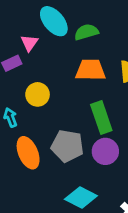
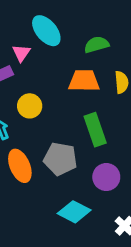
green semicircle: (86, 32) -> (97, 45), moved
purple circle: (105, 151) -> (106, 177), moved

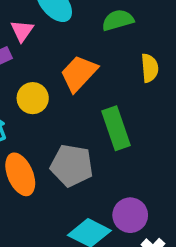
orange trapezoid: (84, 81) -> (79, 73), moved, turned -48
purple circle: (106, 177) -> (130, 215), moved

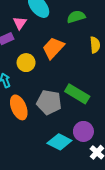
green rectangle: (116, 128) -> (77, 94), moved, turned -40

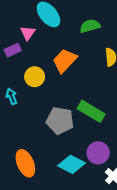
orange ellipse: (19, 107) -> (25, 163), moved

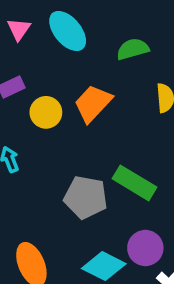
pink triangle: (28, 33) -> (19, 29), moved
yellow circle: (35, 77) -> (46, 112), moved

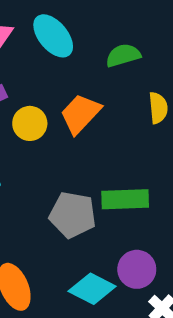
green rectangle: (135, 183) -> (125, 199), turned -33

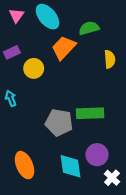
orange trapezoid: (80, 114) -> (64, 48), moved
cyan diamond: (92, 289) -> (71, 166), turned 55

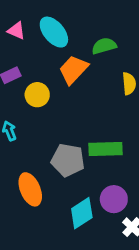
pink triangle: (16, 15) -> (16, 31), turned -42
orange ellipse: (24, 165) -> (30, 189), moved
cyan diamond: (71, 166) -> (82, 213), turned 65

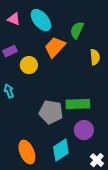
green semicircle: (104, 46) -> (77, 30), turned -48
orange ellipse: (30, 189) -> (27, 152), moved
purple circle: (114, 199) -> (84, 130), moved

